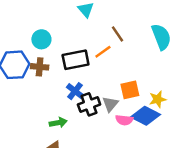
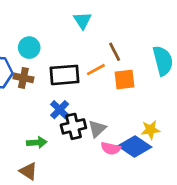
orange square: (130, 90) -> (124, 79), moved

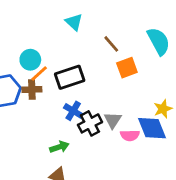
orange line: (96, 70) -> (39, 73), moved
blue diamond: (135, 147) -> (152, 128), turned 48

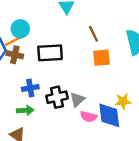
orange line: (39, 73) -> (13, 41), moved
blue cross: (73, 111) -> (30, 88), moved, turned 35

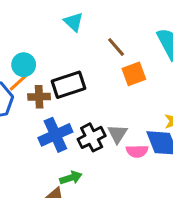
brown cross: (15, 55) -> (39, 97), moved
blue cross: (30, 88) -> (55, 135), size x1.5
green arrow: (25, 110) -> (71, 178), moved

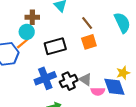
orange square: (134, 74) -> (89, 42), moved
brown cross: (39, 97) -> (32, 17), moved
gray triangle: (117, 134) -> (86, 79), turned -32

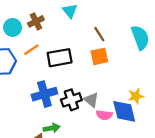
brown cross: (32, 17) -> (36, 21), turned -32
cyan circle: (27, 32) -> (13, 27), moved
orange line: (23, 43) -> (31, 50), moved

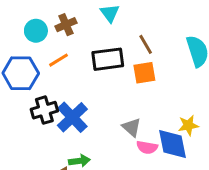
black rectangle: (60, 58) -> (108, 59), moved
blue cross: (44, 94) -> (72, 117), turned -30
black cross: (71, 100) -> (44, 110), moved

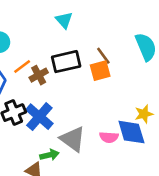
brown cross: (66, 25) -> (39, 75), moved
brown line: (146, 44) -> (103, 56), moved
gray triangle: (132, 127) -> (73, 139), moved, size x1.5

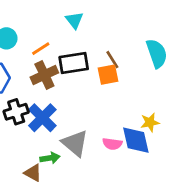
orange line: (22, 66) -> (41, 49), moved
brown cross: (39, 75) -> (44, 75), size x1.4

